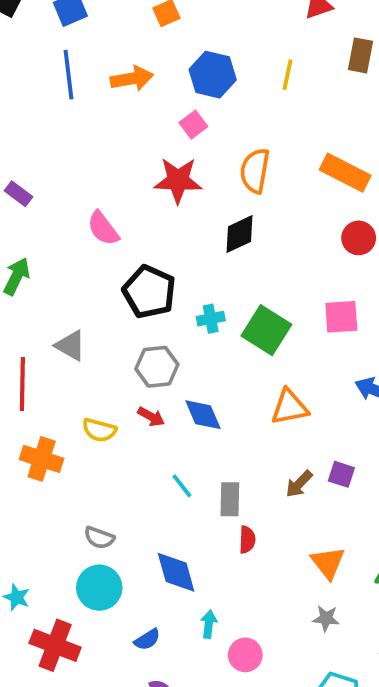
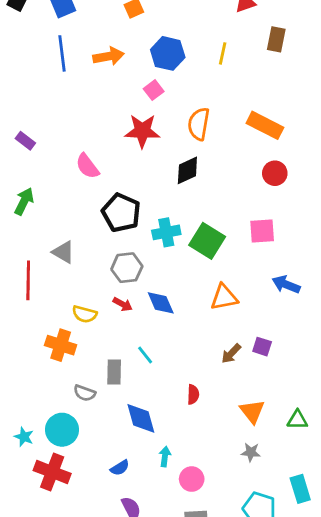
cyan cross: (211, 319) -> (166, 232), size x1.4
orange cross: (42, 459) -> (61, 345), moved
gray rectangle: (230, 499) -> (114, 372), moved
cyan circle: (99, 588) -> (62, 430), moved

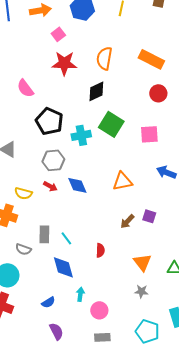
pink square: (154, 90) -> (58, 34), moved
green square: (207, 241) -> (111, 124), moved
cyan line: (145, 355) -> (66, 238), moved

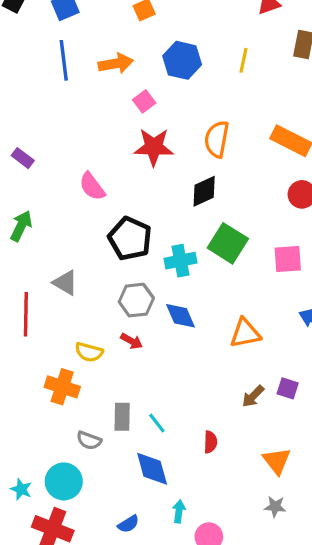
blue diamond: (77, 185) -> (180, 316), moved

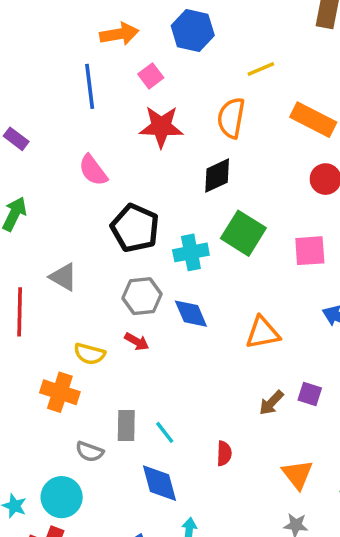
blue line: (64, 60) -> (90, 86), moved
yellow line: (244, 60) -> (261, 69), moved, turned 55

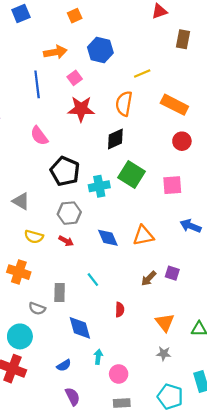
blue diamond: (191, 314) -> (108, 238), moved
yellow semicircle: (90, 354) -> (34, 237), moved
cyan line: (165, 432) -> (93, 280), moved

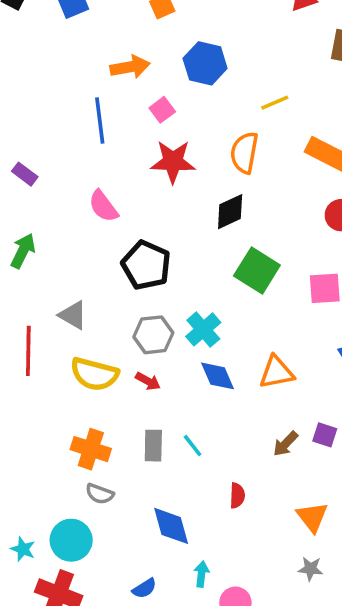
cyan cross: (99, 186) -> (203, 329), moved, turned -30
yellow semicircle: (34, 237) -> (94, 374), size x1.5
orange cross: (19, 272) -> (91, 449), moved
gray rectangle: (60, 292) -> (153, 446), moved

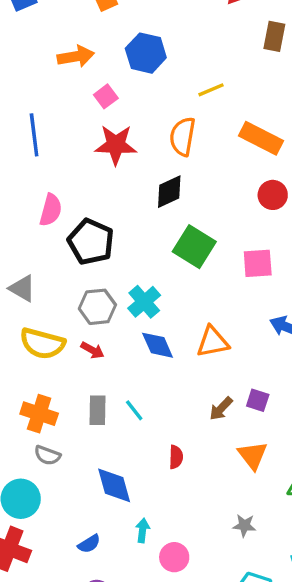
blue line: (100, 120) -> (34, 135), moved
pink semicircle: (103, 206) -> (51, 210), moved, turned -128
orange triangle: (312, 517) -> (253, 455), moved

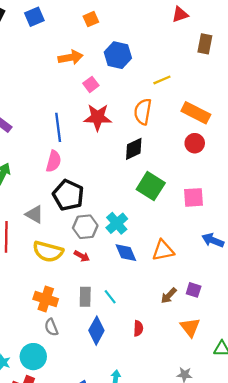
blue line: (34, 135) -> (58, 127), moved
red circle: (273, 195) -> (195, 143), moved
black pentagon: (91, 242) -> (68, 195), moved
gray semicircle: (47, 455) -> (51, 327), turned 48
blue diamond: (114, 485) -> (96, 331), moved, turned 44

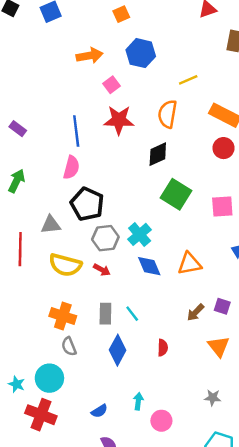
orange square: (91, 19) -> (121, 14), moved
gray triangle: (34, 214) -> (51, 225), turned -36

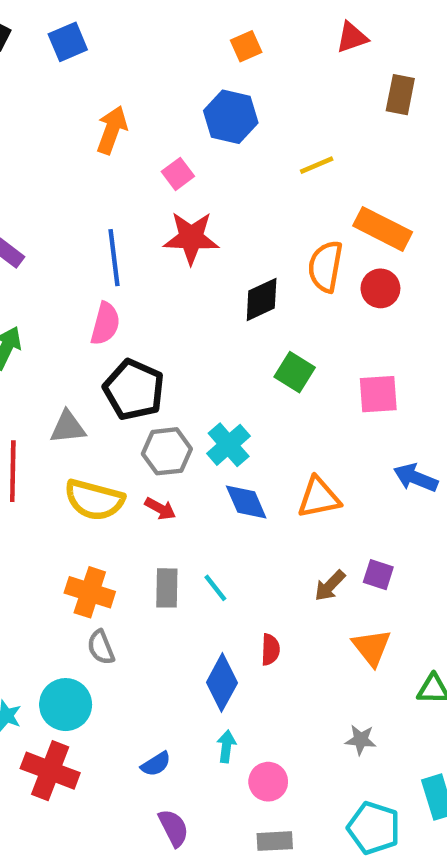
orange square: (121, 14) -> (246, 46), moved
orange arrow: (90, 56) -> (112, 130), moved, turned -60
orange semicircle: (168, 114) -> (325, 266), moved
green square: (176, 194) -> (295, 372), size x0.7
blue diamond: (118, 350) -> (222, 683), moved

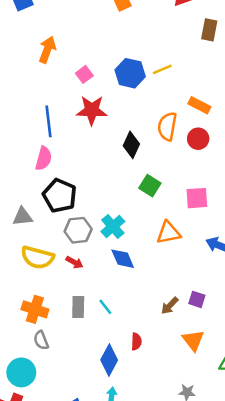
blue hexagon: (231, 117) -> (130, 73), moved
orange rectangle: (383, 229) -> (199, 105), size x0.7
black diamond: (262, 299) -> (131, 145), turned -40
orange triangle: (319, 498) -> (168, 233), moved

